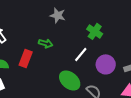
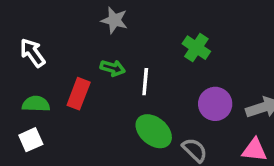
gray star: (58, 15) -> (114, 20), moved
white line: (81, 54) -> (145, 82), moved, turned -35

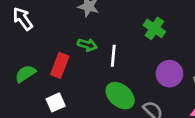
white arrow: (32, 53) -> (23, 19), moved
green semicircle: (36, 104) -> (25, 74), turned -35
white square: (31, 140) -> (56, 102), moved

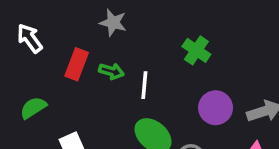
red rectangle: (60, 65) -> (77, 64), moved

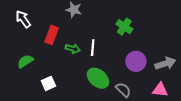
green arrow: (111, 71) -> (73, 49), moved

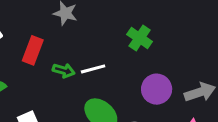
white line: (93, 48) -> (93, 69), turned 70

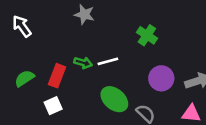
red rectangle: (33, 50) -> (57, 76), moved

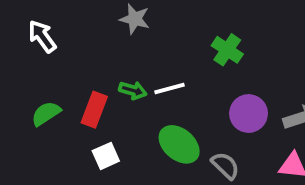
white square: (53, 106) -> (106, 156), moved

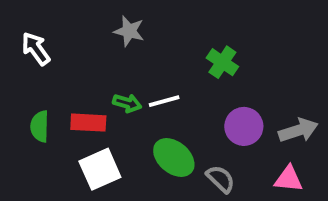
red rectangle: (94, 110) -> (88, 123), turned 72
green semicircle: (46, 114) -> (40, 126), turned -56
white square: (106, 156) -> (100, 169), size x1.5

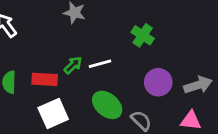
green arrow: (127, 103) -> (73, 65), turned -60

